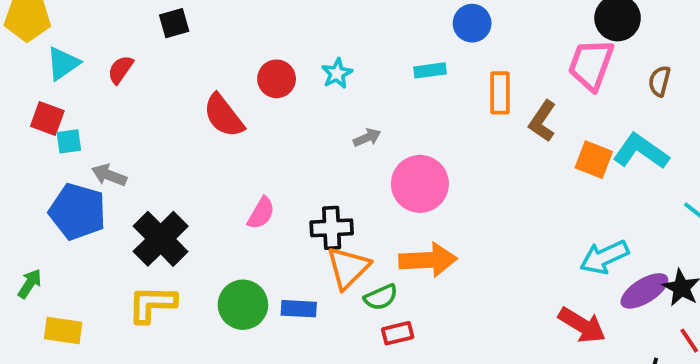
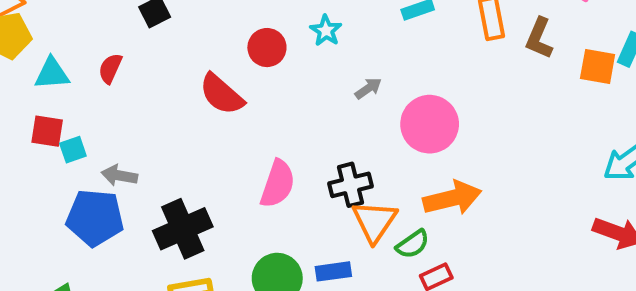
cyan triangle: (63, 64) -> (52, 74), turned 42
pink semicircle: (261, 213) -> (278, 184), size x1.4
black cross: (161, 239) -> (183, 229), turned 32

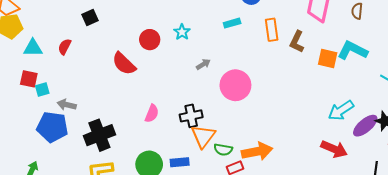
pink semicircle: (278, 184) -> (152, 113), size x0.7
orange arrow: (452, 198) -> (257, 151), moved
green semicircle: (413, 244) -> (223, 150), turned 42

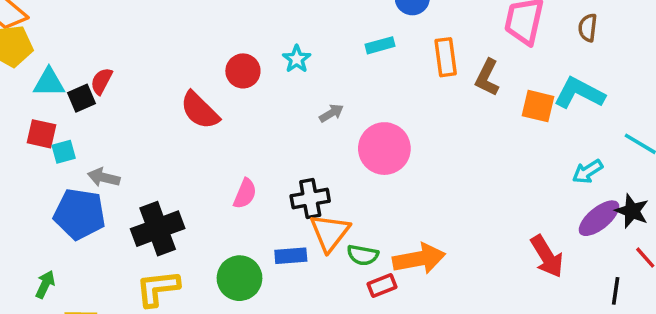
black square: (90, 17) -> (81, 98), moved
cyan arrow: (341, 110) -> (587, 172), moved, size x0.7
red arrow: (334, 149) -> (547, 256), turned 35
blue rectangle: (180, 162) -> (291, 256), moved

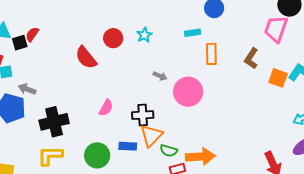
orange rectangle: (446, 57) -> (211, 54), moved
gray arrow: (331, 113) -> (160, 76), moved, turned 48

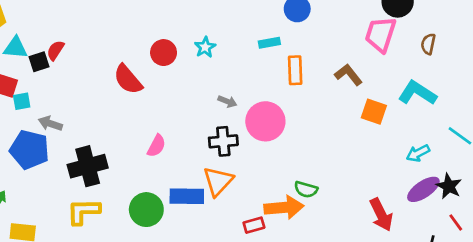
brown L-shape: (251, 58) -> (348, 75), turned 110
orange square: (278, 78) -> (374, 112), moved
black cross: (143, 115) -> (223, 141), moved
blue rectangle: (128, 146) -> (187, 196), size x1.4
green semicircle: (169, 151) -> (306, 189), moved

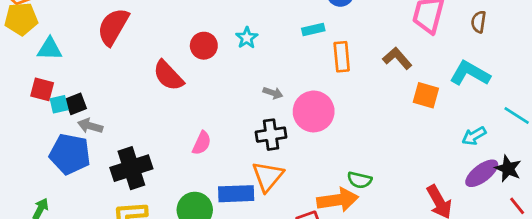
red semicircle: (55, 50) -> (113, 27), moved, size x1.8
black square: (39, 62) -> (76, 104), moved

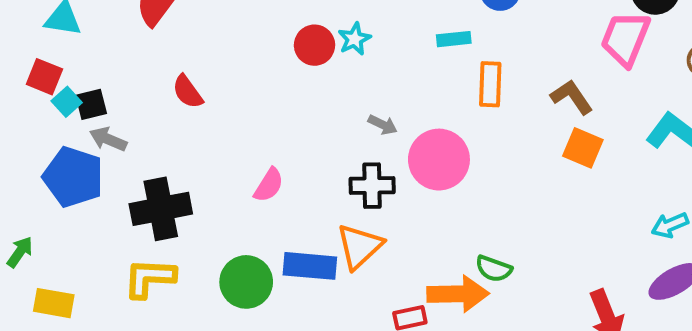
red circle: (204, 46) -> (315, 45), moved
red semicircle: (168, 76) -> (188, 92), moved, size x0.7
orange square: (426, 95) -> (583, 148), moved
cyan square: (59, 104) -> (67, 102), turned -36

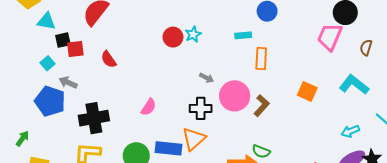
red square: (44, 77) -> (75, 49), moved, turned -30
brown L-shape: (572, 97) -> (262, 106), moved, turned 75
black square: (91, 104) -> (63, 40), moved

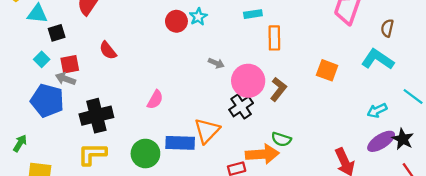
brown semicircle: (366, 48) -> (387, 28), moved
red square: (75, 49) -> (70, 64), moved
black cross: (201, 108) -> (241, 106), moved, turned -30

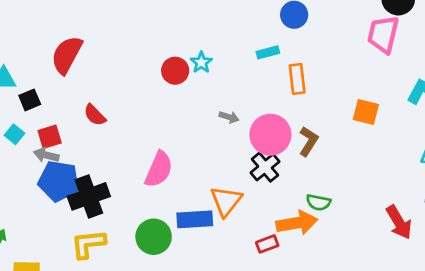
pink semicircle: (155, 100) -> (159, 169), size x1.5
blue pentagon: (47, 101) -> (59, 181), moved

